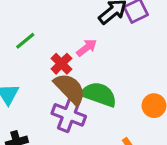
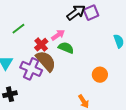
green semicircle: (99, 94) -> (66, 48), moved, size x0.7
purple cross: (69, 115) -> (31, 69), moved

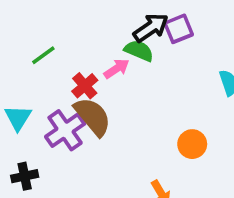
green semicircle: (66, 48) -> (139, 51), moved
purple cross: (31, 69) -> (65, 130), turned 30

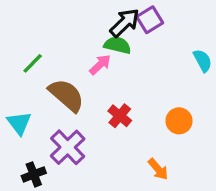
red cross: (85, 86) -> (120, 116), moved
brown semicircle: (93, 116) -> (66, 95), moved
purple cross: (65, 130) -> (68, 147), moved

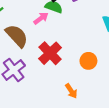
red cross: (120, 116) -> (50, 53), size x1.5

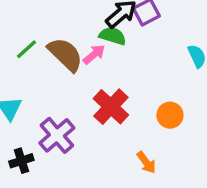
brown semicircle: (17, 36) -> (65, 54), moved

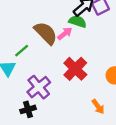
green line: (27, 49) -> (22, 51), moved
black cross: (21, 161) -> (28, 109), moved

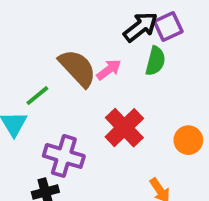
green semicircle: (78, 21) -> (155, 61), moved, turned 84
purple cross: (39, 87) -> (64, 156), turned -35

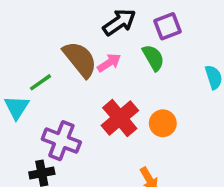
black arrow: (141, 27) -> (119, 22), moved
green semicircle: (155, 61) -> (153, 58), turned -48
orange circle: (188, 140) -> (163, 123), moved

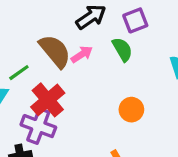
red cross: (120, 118) -> (48, 100), moved

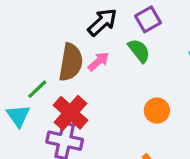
brown semicircle: (55, 51) -> (71, 62), turned 57

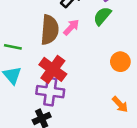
green semicircle: (139, 51) -> (102, 16), turned -96
green line: (37, 89) -> (13, 47), moved, turned 60

